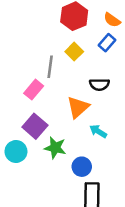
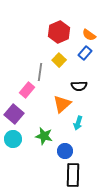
purple square: (35, 126) -> (14, 114), moved
cyan arrow: (98, 131) -> (78, 123), turned -104

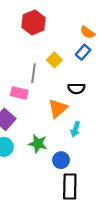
red hexagon: (59, 32) -> (33, 22), moved
pink rectangle: (27, 90) -> (19, 93), turned 63

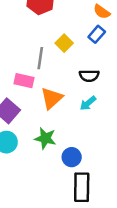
orange triangle: (58, 108) -> (52, 98), moved
cyan arrow: (75, 129) -> (88, 103), moved, turned 32

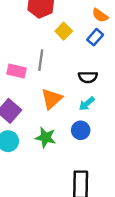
yellow square: (64, 43) -> (64, 31), moved
pink rectangle: (24, 81) -> (17, 71), moved
blue circle: (72, 157) -> (81, 130), moved

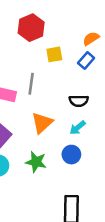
orange semicircle: (100, 15) -> (91, 39), turned 112
yellow square: (64, 31) -> (54, 54), turned 35

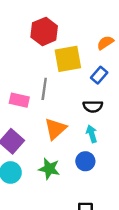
yellow square: (54, 54) -> (68, 59), size x1.6
blue rectangle: (86, 61) -> (99, 75), moved
cyan arrow: (78, 128) -> (92, 134), turned 112

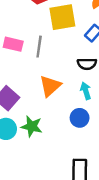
pink rectangle: (19, 100) -> (13, 44), moved
green star: (49, 169) -> (32, 126), moved

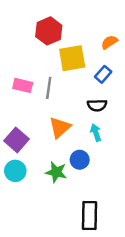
blue circle: (80, 118) -> (80, 160), moved
green star: (32, 126) -> (56, 172), moved

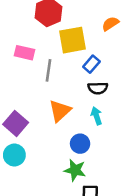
blue rectangle: (103, 74) -> (91, 64), moved
pink rectangle: (23, 85) -> (24, 53), moved
green star: (56, 172) -> (75, 170), moved

